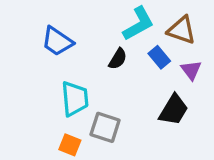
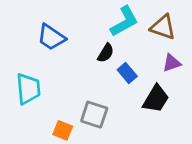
blue rectangle: (159, 57) -> (127, 73), moved
purple triangle: (191, 70) -> (172, 63), turned 48
cyan trapezoid: (75, 99) -> (28, 89), moved

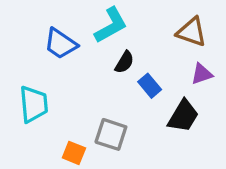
cyan L-shape: (124, 21) -> (111, 25), moved

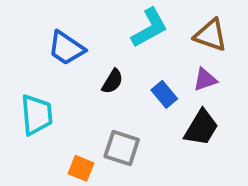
cyan L-shape: (111, 25) -> (149, 28), moved
black semicircle: (124, 62) -> (112, 81), moved
purple triangle: (202, 74) -> (205, 80), moved

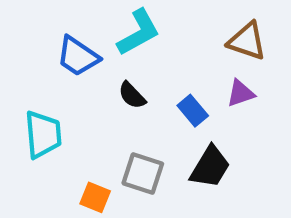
cyan L-shape: (149, 28) -> (138, 32), moved
black semicircle: (112, 81) -> (132, 95), turned 105
black trapezoid: (201, 128) -> (210, 167), moved

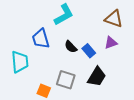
blue trapezoid: (78, 56) -> (41, 39), moved, turned 40
black semicircle: (132, 95) -> (71, 47), moved

